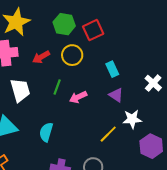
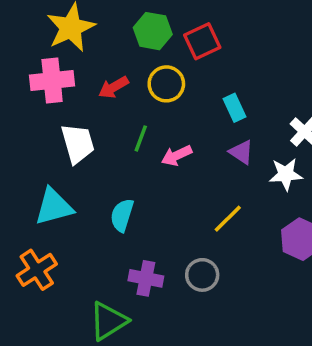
white star: (132, 119) -> (286, 174), moved

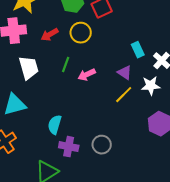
cyan rectangle: (235, 108) -> (138, 50), moved
cyan semicircle: (122, 215) -> (55, 125), moved
yellow line: (228, 219) -> (124, 95), moved

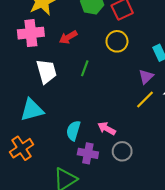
yellow circle: (81, 33) -> (117, 41), moved
purple triangle: (125, 73) -> (146, 77), turned 42
pink arrow: (87, 75) -> (107, 128), moved, turned 54

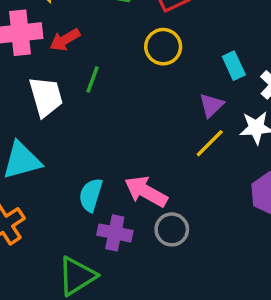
red arrow: (68, 37) -> (65, 40), moved
green line: (85, 68) -> (92, 79), moved
pink arrow: (107, 128) -> (146, 192), size x1.4

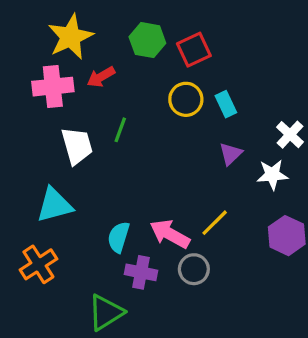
red arrow: (65, 40) -> (101, 77), moved
cyan rectangle: (234, 66) -> (226, 104), moved
yellow line: (210, 143) -> (215, 223), moved

